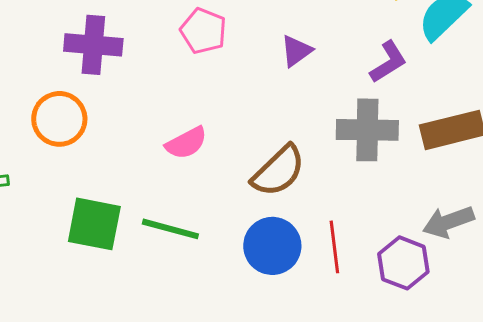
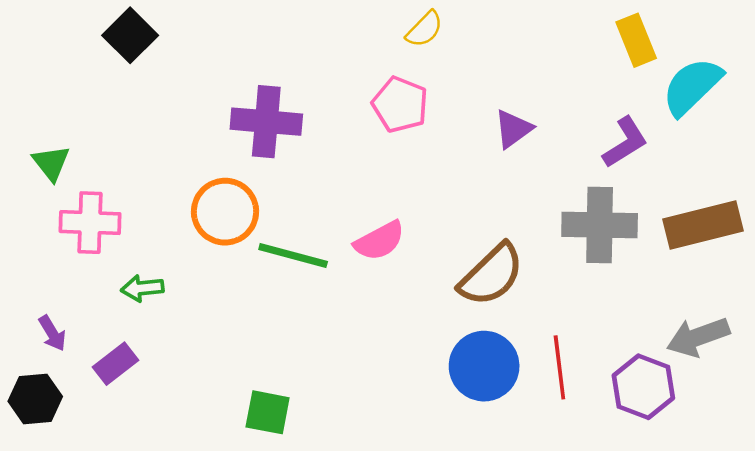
green square: (94, 224) -> (268, 412), moved, size x0.7
green line: (170, 229) -> (293, 255), moved

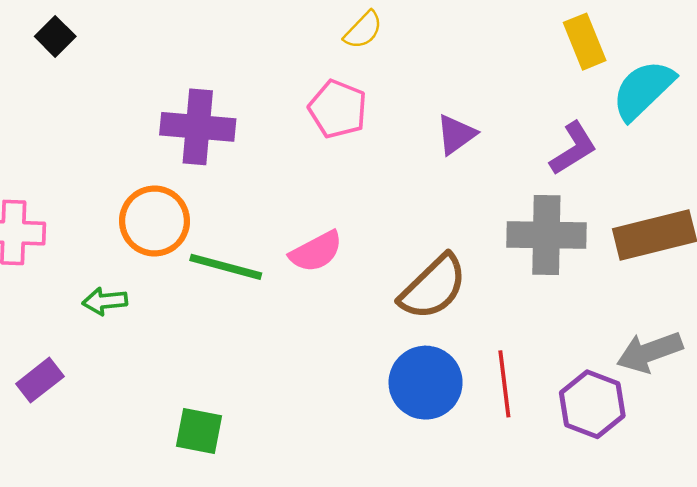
black square: (130, 35) -> (55, 36), size x0.7
green arrow: (142, 288) -> (105, 301), moved

